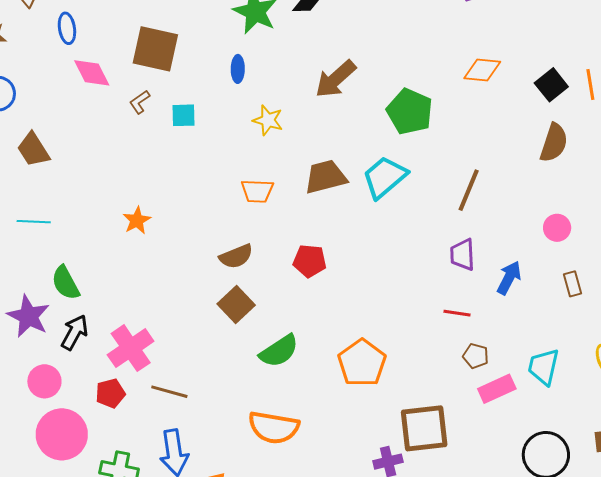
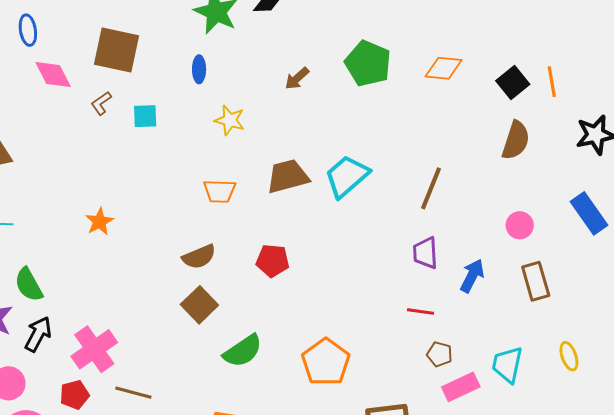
brown arrow: (336, 79) -> (297, 78), size x0.6
green pentagon: (410, 112) -> (368, 63), moved
brown rectangle: (573, 284) -> (536, 281), size x1.5

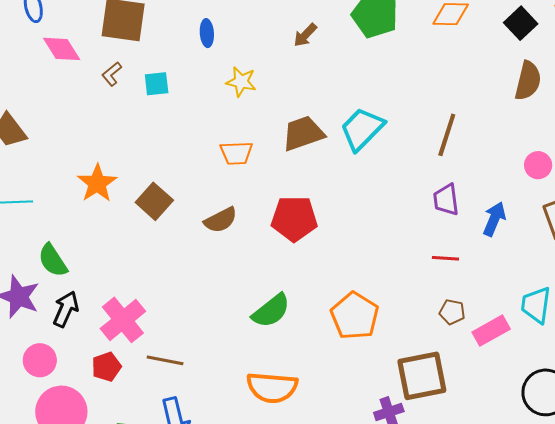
orange star: (99, 222) -> (97, 183), moved, size x1.4
red pentagon: (273, 261) -> (294, 219), size x1.4
brown square: (199, 305) -> (154, 201), moved
brown pentagon: (439, 354) -> (452, 312), moved

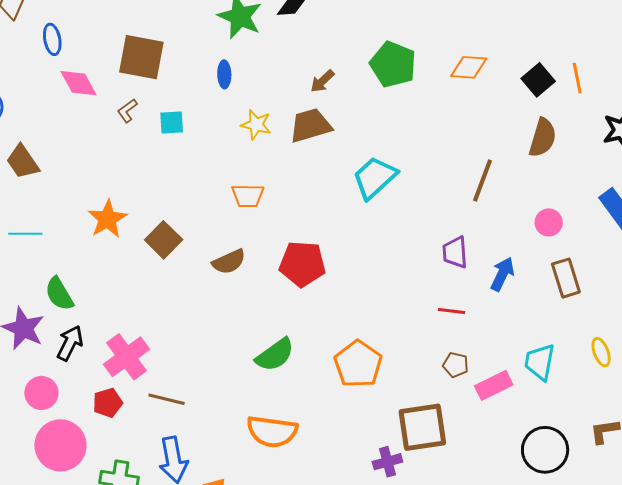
brown trapezoid: (303, 133) -> (310, 125), moved
brown line: (447, 135) -> (482, 181), moved

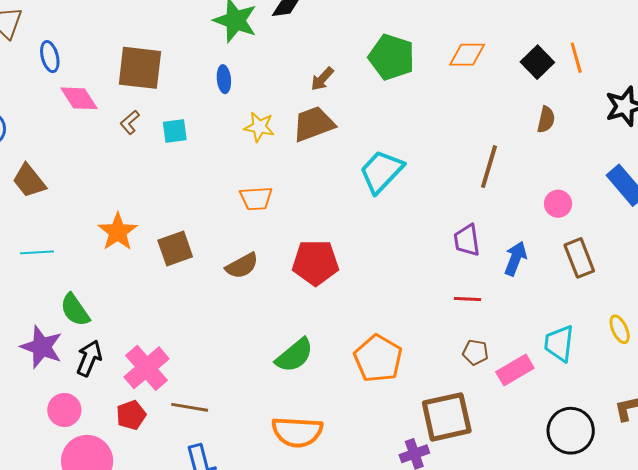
brown semicircle: (543, 138) -> (546, 120), size x0.7
brown square: (164, 240) -> (175, 248), turned 30

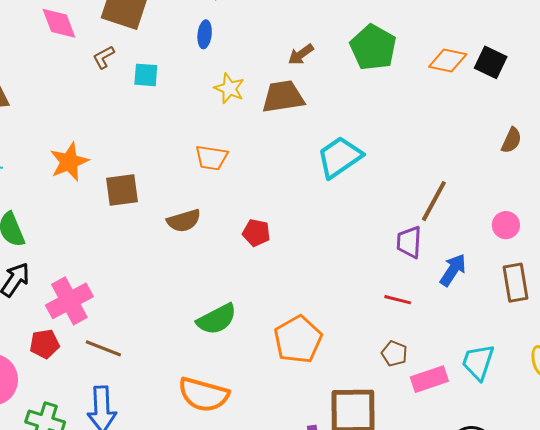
black square: (537, 62) -> (491, 62), moved, turned -32
brown line: (489, 167) -> (434, 201), moved
red pentagon: (315, 263) -> (256, 233), size x0.6

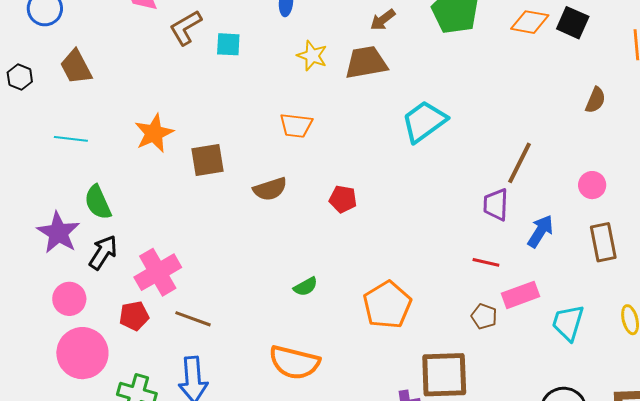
brown L-shape: (104, 57) -> (186, 28), size x1.5
green semicircle: (217, 319) -> (306, 287), size x0.6
pink rectangle: (429, 379) -> (520, 295), moved

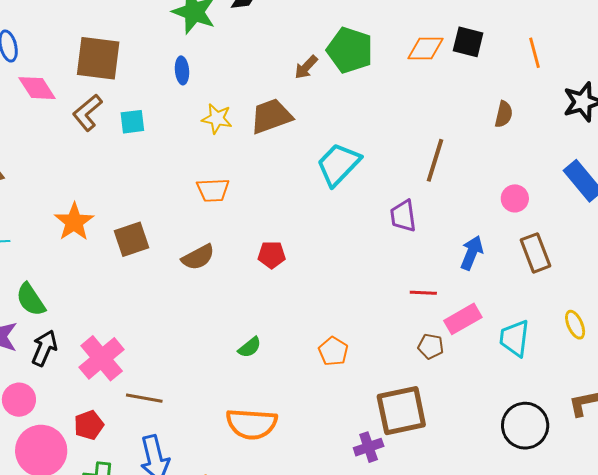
brown arrow: (383, 20) -> (306, 67), moved
brown line: (520, 163) -> (435, 160), moved
purple trapezoid: (496, 205) -> (403, 216), moved
orange pentagon: (387, 305) -> (333, 351), size x0.6
red pentagon: (134, 316) -> (89, 425), moved

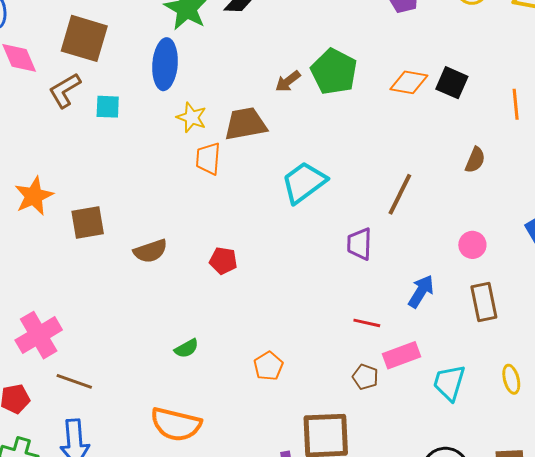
blue ellipse: (182, 70) -> (165, 64), size x1.8
orange trapezoid: (213, 190) -> (208, 159), moved, turned 88

